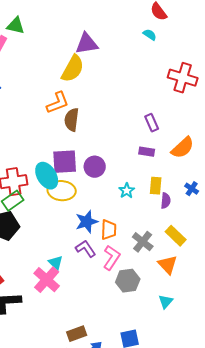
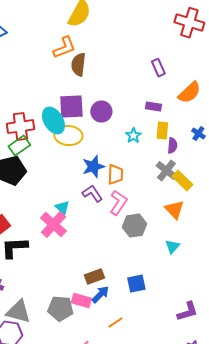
purple rectangle: (147, 152) -> (153, 107), moved
gray cross: (143, 242) -> (166, 171), moved
brown rectangle: (77, 334) -> (94, 277), moved

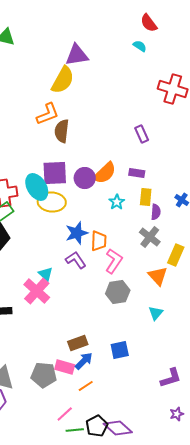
orange semicircle: (189, 93) -> (105, 173), moved
yellow rectangle: (182, 181) -> (176, 255), moved, turned 70
pink L-shape: (118, 203) -> (114, 261), moved
orange line: (115, 323) -> (86, 386), moved

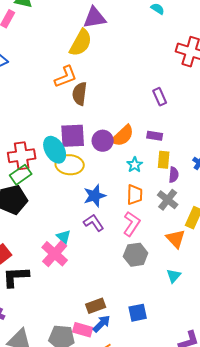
orange trapezoid: (99, 241) -> (135, 195), moved

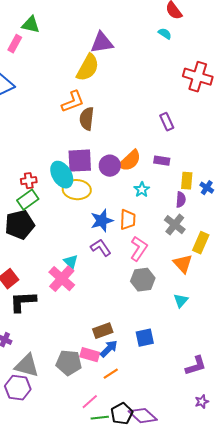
red cross: (22, 156) -> (29, 181), size x0.6
yellow rectangle: (164, 160) -> (187, 181), moved
orange trapezoid: (135, 195) -> (128, 220), moved

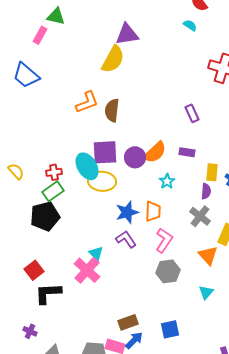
orange L-shape: (73, 102) -> (87, 102), moved

